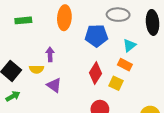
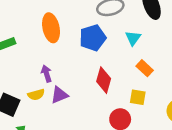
orange rectangle: (125, 65) -> (145, 68), moved, turned 32
yellow square: (116, 83) -> (138, 97), moved
purple triangle: (54, 85) -> (59, 95), moved, turned -42

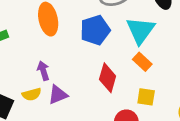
cyan triangle: (133, 38) -> (140, 30), size x1.6
orange rectangle: (145, 68) -> (142, 62), moved

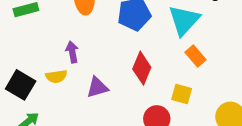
orange rectangle: (142, 62) -> (196, 56), moved
purple triangle: (58, 95) -> (97, 87), moved

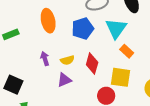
yellow semicircle: (56, 76) -> (67, 60), moved
yellow square: (182, 94) -> (121, 77), size x1.5

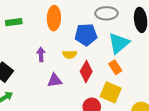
orange rectangle: (127, 51) -> (115, 67), moved
yellow semicircle: (67, 60) -> (70, 54), moved

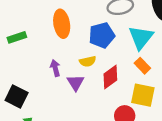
red diamond: (86, 71) -> (110, 77), turned 35
purple triangle: (55, 80) -> (75, 83), moved, turned -42

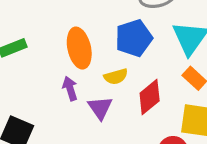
orange ellipse: (62, 24) -> (79, 48), moved

